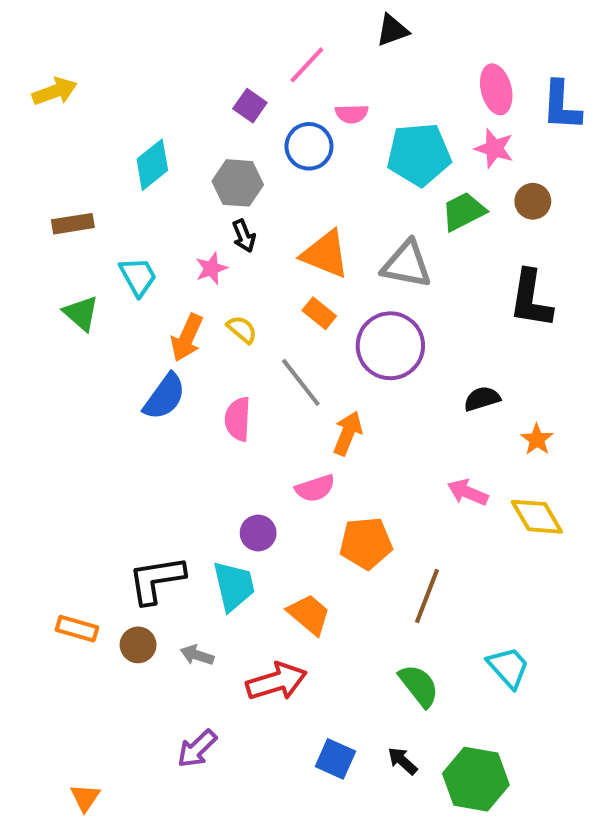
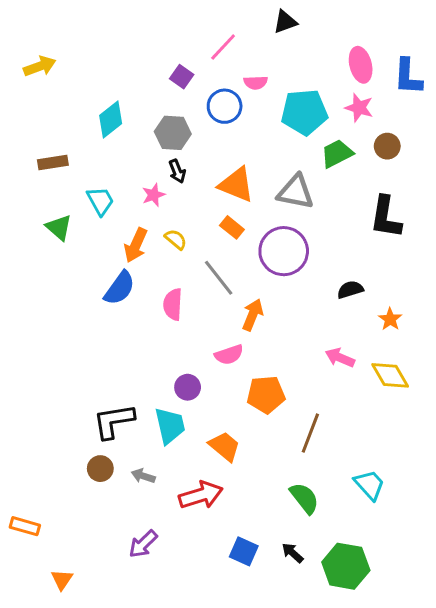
orange rectangle: (77, 629) -> (25, 526), moved

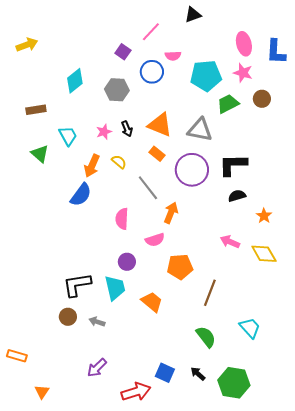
black arrow: (177, 171) -> (127, 129), moved
black L-shape: (386, 217) -> (233, 165), moved, turned 80
pink semicircle: (173, 304) -> (122, 219), moved
red arrow: (201, 495) -> (136, 392), moved

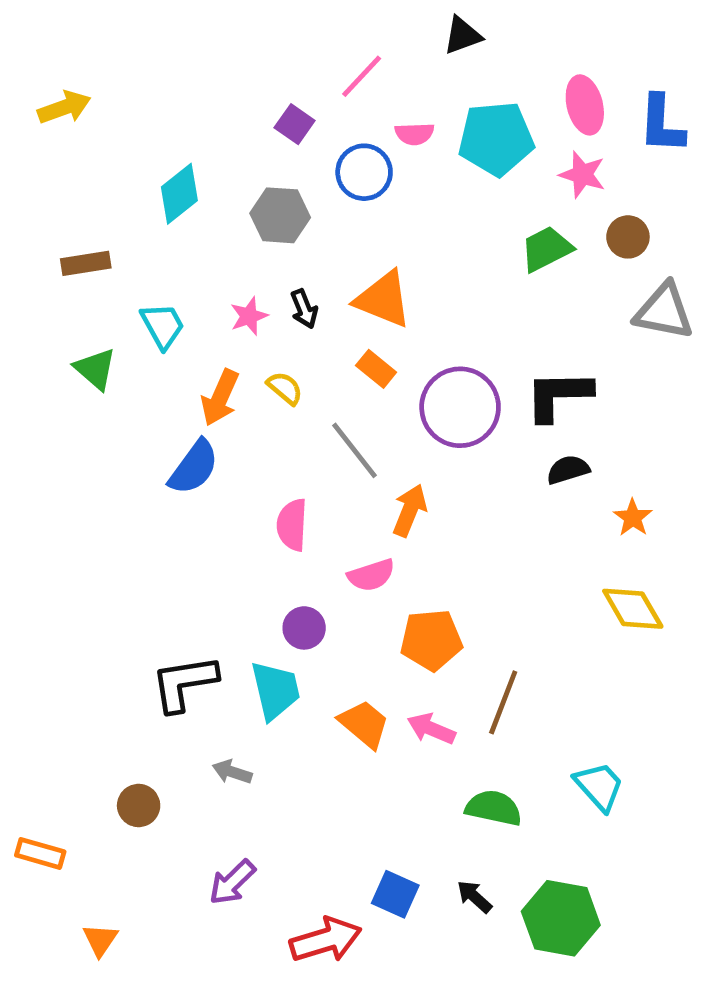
cyan pentagon: (206, 76) -> (496, 139), moved
gray triangle: (200, 130) -> (664, 311), moved
pink arrow: (230, 242) -> (431, 729), moved
brown circle: (68, 317) -> (139, 805), moved
green semicircle: (206, 337) -> (494, 808), turned -40

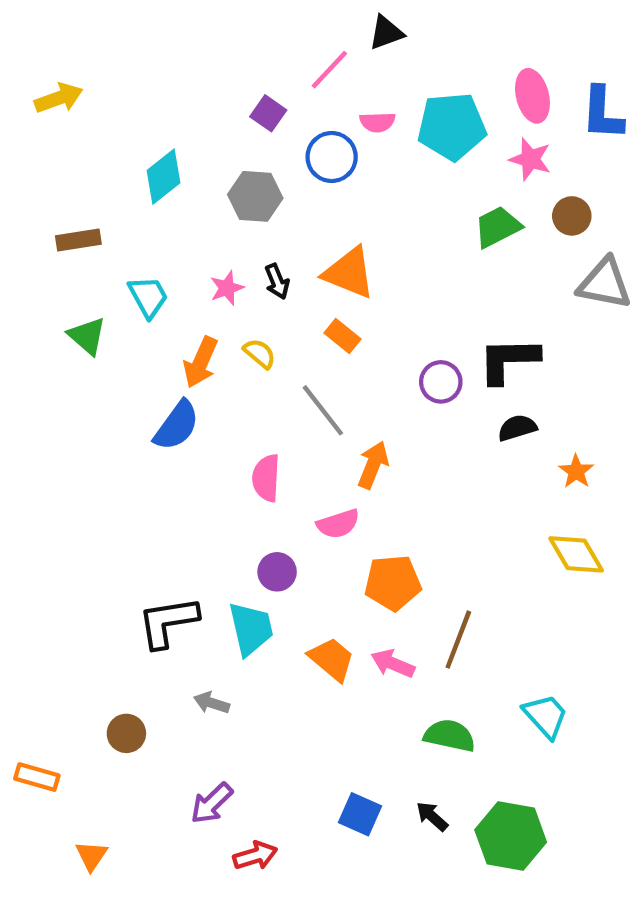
black triangle: (462, 35) -> (386, 33), moved
purple circle: (460, 407) -> (441, 382), moved, size x0.6
red arrow: (326, 940) -> (255, 856), moved, size x0.7

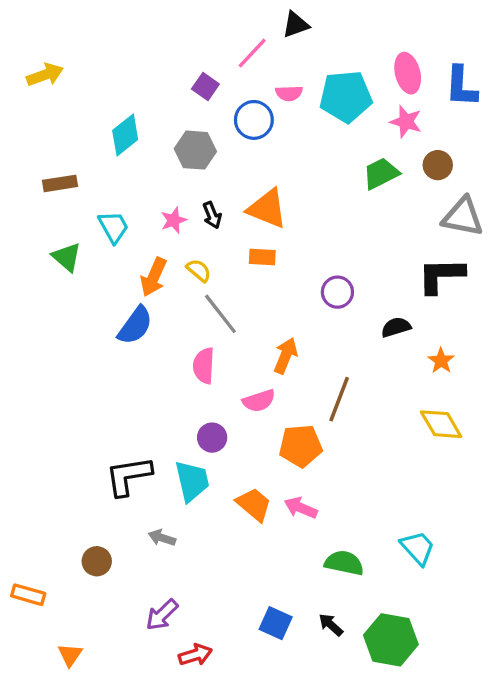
orange rectangle: (343, 336) -> (262, 257), turned -36
black L-shape: (508, 360) -> (441, 275), moved
gray line: (323, 410) -> (220, 314), moved
brown line: (458, 640) -> (339, 399), moved

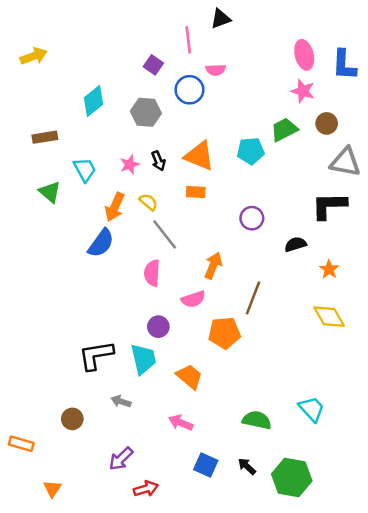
pink line: (252, 53) -> (188, 40), turned -50
cyan pentagon: (346, 97) -> (251, 151), moved, size x0.7
pink arrow: (301, 508) -> (181, 423), moved

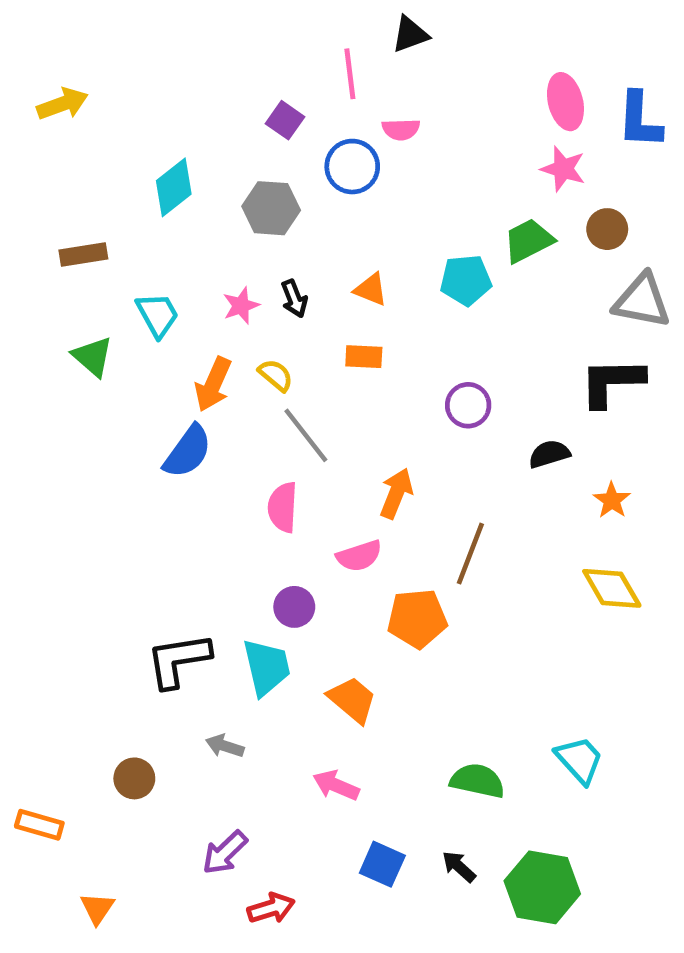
orange triangle: (199, 156) -> (371, 289), size x0.6

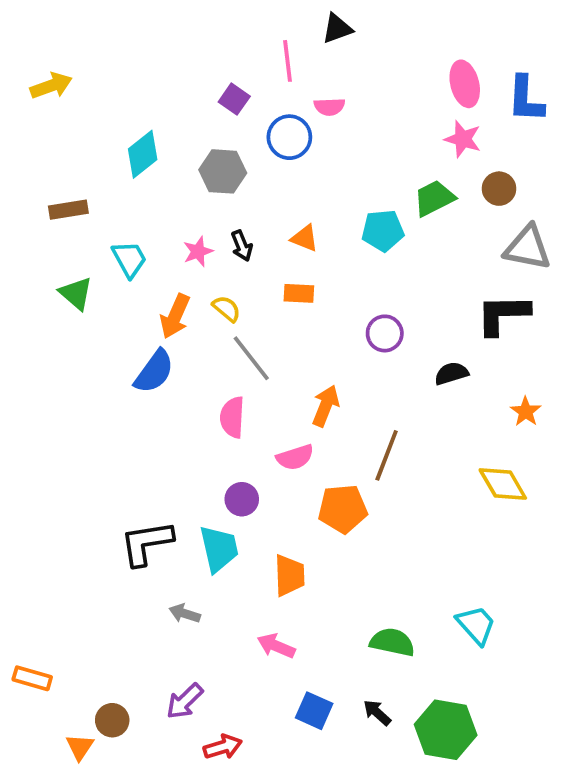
orange star: (612, 500) -> (526, 412), moved
orange trapezoid: (352, 700) -> (289, 575), turned 48
brown circle: (134, 778) -> (112, 720), moved

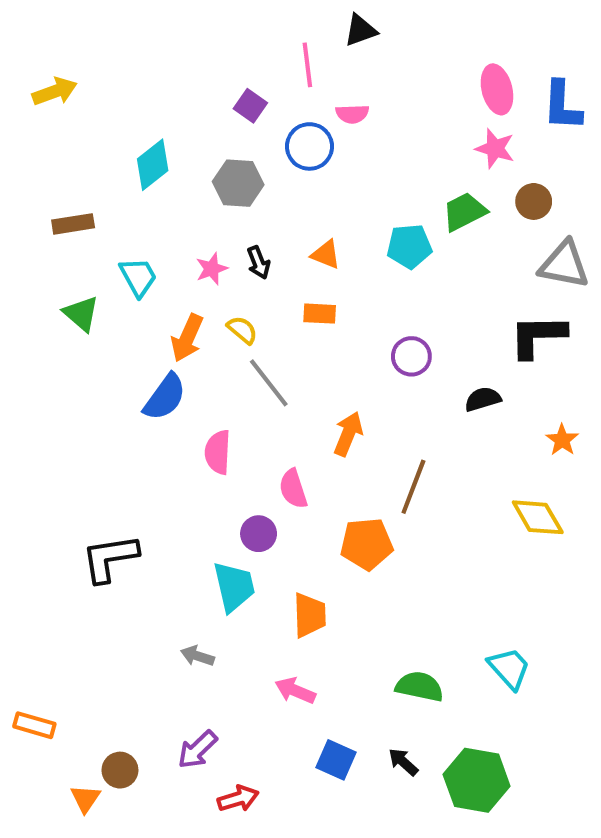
pink semicircle: (232, 417) -> (218, 452), moved
pink semicircle: (295, 457) -> (293, 489), moved, turned 90
black L-shape: (146, 543) -> (110, 558), moved

